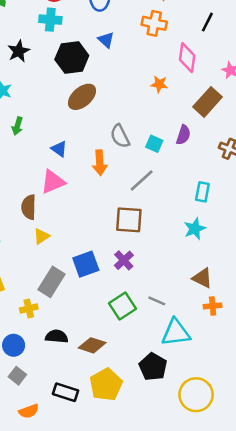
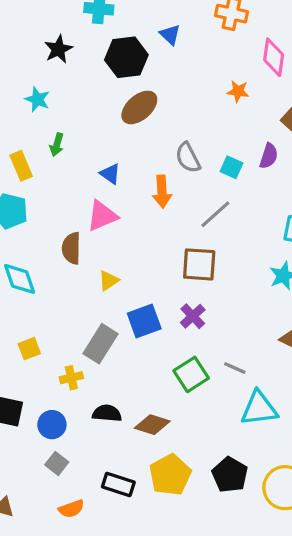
yellow triangle: (41, 236) -> (109, 281), moved
black pentagon: (153, 367) -> (230, 475), moved

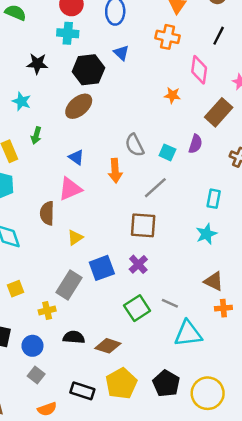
black star: (58, 49) -> (37, 64), turned 30
brown ellipse: (139, 107) -> (79, 106), moved

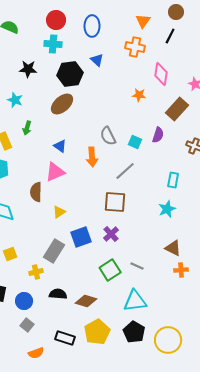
black line: (219, 36) -> (170, 36), moved
cyan triangle: (188, 334) -> (135, 301), moved

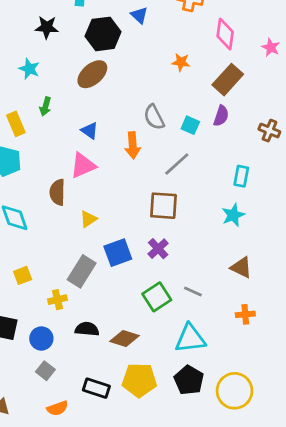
orange star: (139, 95) -> (181, 62), moved
brown rectangle: (177, 109) -> (228, 80), moved
orange cross: (181, 270) -> (245, 314), moved
yellow pentagon: (97, 332) -> (139, 380), turned 30

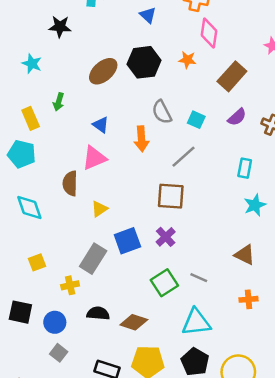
black hexagon: (103, 34) -> (144, 62), moved
pink diamond: (225, 34) -> (209, 33), moved
cyan star: (29, 69) -> (32, 64), moved
purple semicircle: (221, 116) -> (237, 117), moved, turned 30
cyan star: (233, 215) -> (255, 205), moved

